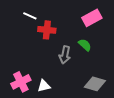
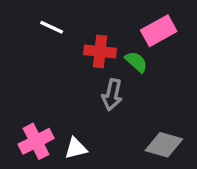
red cross: (47, 30) -> (100, 51), moved
green semicircle: (85, 45) -> (136, 62), moved

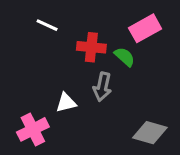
white triangle: (76, 148) -> (66, 103), moved

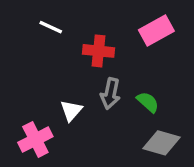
green semicircle: (125, 57) -> (148, 102), moved
white triangle: (66, 103) -> (71, 111), turned -35

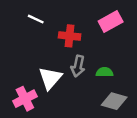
green semicircle: (148, 102) -> (105, 72), turned -42
white triangle: (71, 111) -> (50, 78), size x1.5

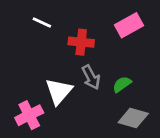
gray arrow: (78, 66) -> (91, 77), turned -40
green semicircle: (105, 72) -> (122, 84), turned -35

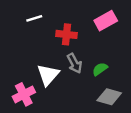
white line: (42, 22) -> (34, 18), turned -42

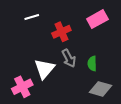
red cross: (66, 34) -> (61, 32), turned -30
green semicircle: (100, 69) -> (92, 64), turned -56

